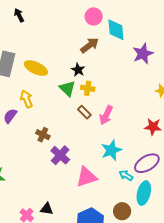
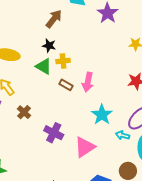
brown cross: (43, 135) -> (24, 112), moved, turned 32

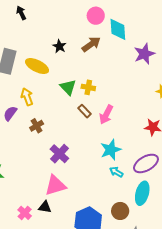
black star: (49, 46) -> (59, 46), moved
cyan arrow: (123, 135) -> (116, 172), moved
pink triangle: (85, 147) -> (55, 185), moved

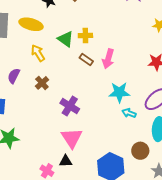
yellow arrow: (27, 97) -> (38, 53), moved
cyan star: (111, 150) -> (119, 92), turned 30
pink triangle: (55, 185) -> (72, 138), turned -35

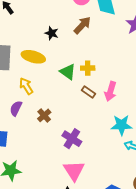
yellow arrow: (38, 53) -> (26, 86), moved

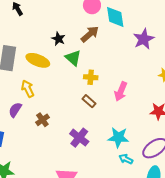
green triangle: (68, 72) -> (73, 58), moved
pink arrow: (110, 91) -> (121, 91), moved
purple cross: (72, 139) -> (79, 138), moved

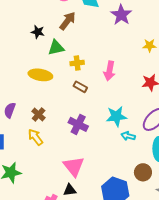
green triangle: (73, 58) -> (56, 48), turned -42
yellow ellipse: (38, 60) -> (40, 75), moved
yellow arrow: (28, 89) -> (35, 137), moved

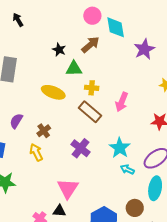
brown rectangle: (80, 87) -> (90, 112), size x1.6
cyan star: (116, 116) -> (120, 148), turned 30

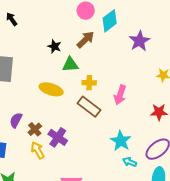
cyan diamond: (116, 27) -> (110, 21), turned 65
brown cross: (44, 131) -> (35, 129), moved
purple cross: (81, 148) -> (58, 137), moved

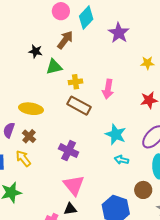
yellow ellipse: (51, 89) -> (31, 109), moved
purple cross: (58, 137) -> (69, 151), moved
yellow arrow: (38, 150) -> (23, 158), moved
cyan arrow: (130, 162) -> (122, 160), moved

